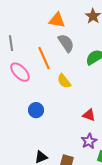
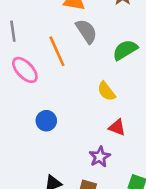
yellow semicircle: (64, 81) -> (106, 91), moved
purple star: (89, 141) -> (100, 157), moved

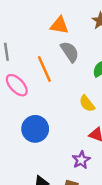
blue circle: (46, 121) -> (35, 129), size x1.5

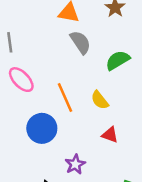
orange line: (44, 69) -> (65, 98), moved
purple star: (81, 160) -> (75, 164), moved

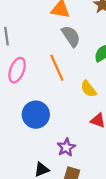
pink ellipse: (21, 80) -> (17, 70), turned 65
orange line: (65, 98) -> (57, 68), moved

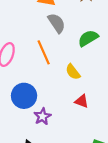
purple star: (66, 147) -> (42, 116), moved

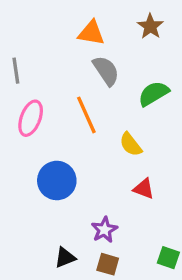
purple star: (42, 116) -> (104, 230), moved

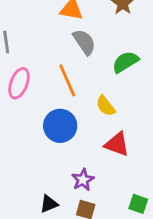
blue circle: (57, 181) -> (60, 126), moved
red triangle: (144, 189) -> (117, 144), size x1.4

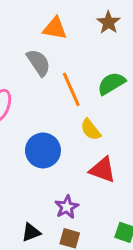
gray semicircle: (84, 42) -> (38, 63), moved
orange line: (67, 80) -> (71, 89), moved

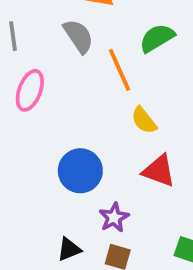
green semicircle: (111, 83) -> (157, 38), moved
blue circle: (43, 150) -> (80, 171), moved

